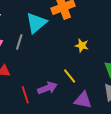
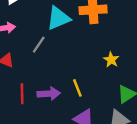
gray line: (19, 42) -> (39, 45), moved
yellow star: (82, 46) -> (111, 60), moved

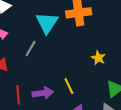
cyan triangle: (58, 18) -> (47, 23), turned -30

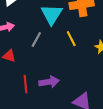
yellow line: (69, 86) -> (71, 39), moved

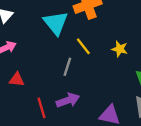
gray line: (36, 39) -> (67, 67), moved

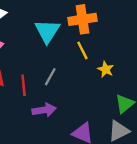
yellow line: (83, 46) -> (82, 50), moved
red line: (41, 108) -> (24, 85), moved

